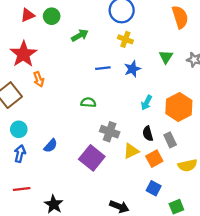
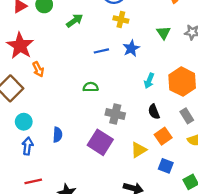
gray rectangle: (170, 140) -> (187, 116), moved
blue semicircle: (51, 146) -> (58, 135), turned -32
yellow triangle: (131, 151) -> (139, 150), moved

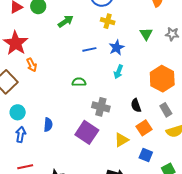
cyan arrow: (149, 81) -> (118, 72), moved

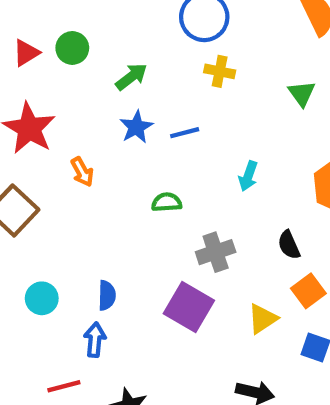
blue star: (116, 48) -> (136, 127), moved
orange arrow: (32, 65) -> (82, 172), moved
gray cross: (101, 107) -> (216, 252), turned -30
cyan circle: (18, 112) -> (42, 298), moved
blue arrow: (21, 134) -> (95, 340), moved

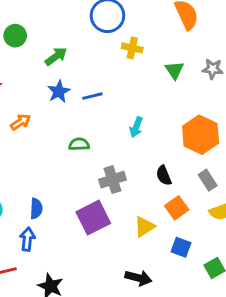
yellow cross: (220, 71) -> (132, 48), moved
orange arrow: (82, 172) -> (21, 122), turned -96
purple square: (189, 307) -> (93, 218), turned 32

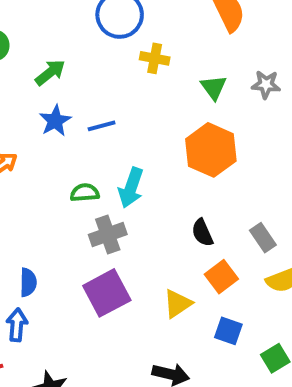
cyan arrow: (136, 127) -> (131, 188), moved, size x1.4
orange hexagon: (201, 135) -> (211, 150), moved
gray cross: (112, 180) -> (108, 235), moved

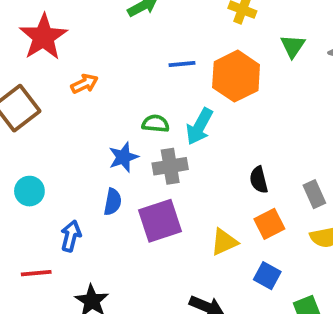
blue star: (55, 121) -> (123, 157), moved
orange hexagon: (211, 150) -> (236, 76), moved
blue semicircle: (28, 282) -> (113, 202), moved

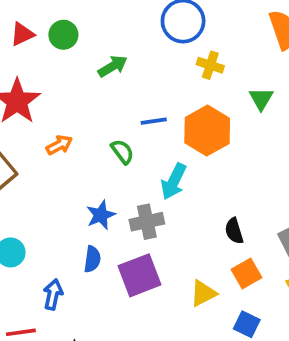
green semicircle: (156, 124) -> (122, 152), moved, turned 50

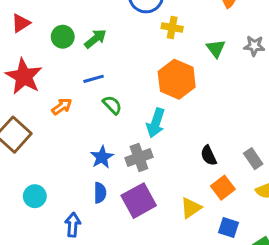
green circle: (63, 35) -> (63, 37), moved
blue line: (154, 121) -> (94, 79), moved

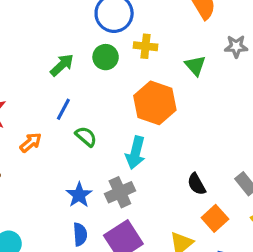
green circle: (63, 37) -> (106, 57), moved
gray star: (254, 46) -> (236, 46), moved
blue line: (94, 79) -> (63, 109), turned -42

